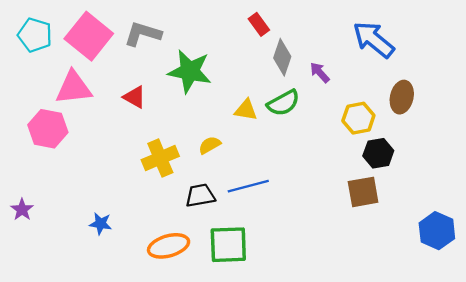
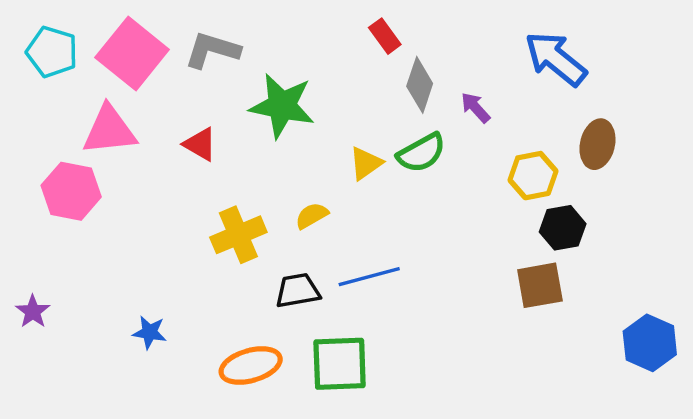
yellow triangle: (246, 110) -> (366, 163), turned -45

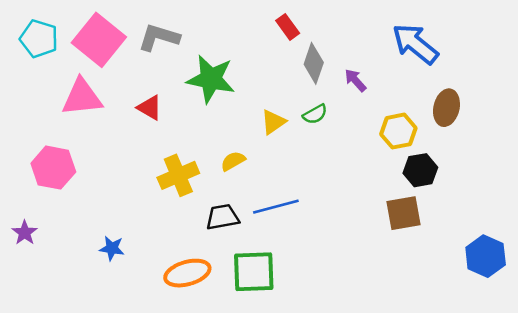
green semicircle: (421, 153) -> (315, 114), size x0.7
pink hexagon: (71, 191) -> (53, 168), moved

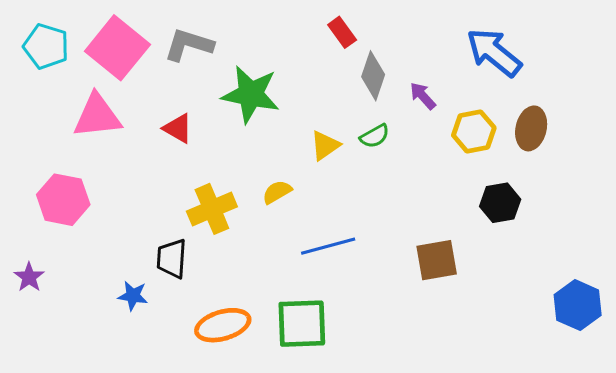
yellow hexagon: (398, 131) -> (474, 131), moved
brown square: (404, 213) -> (437, 260), moved
black trapezoid: (223, 217) -> (172, 259), moved, turned -76

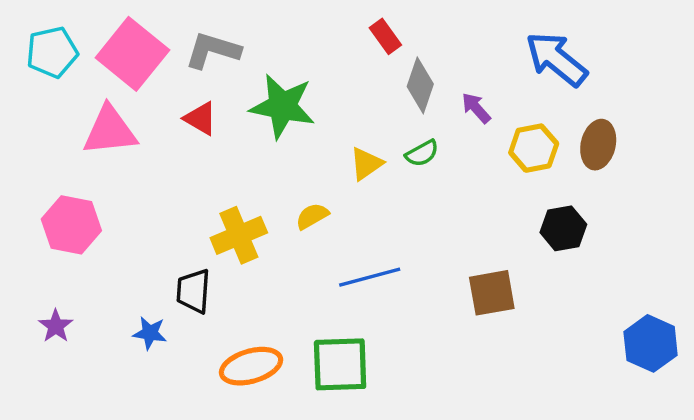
cyan pentagon: (46, 46) -> (52, 52), turned -30
red triangle: (178, 128) -> (200, 118), moved
purple star: (29, 277) -> (56, 326), moved

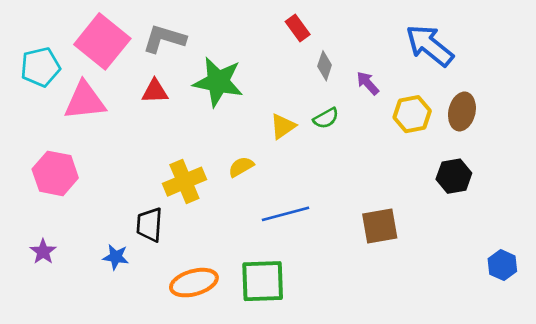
cyan pentagon: (52, 52) -> (40, 67), moved
gray diamond: (420, 85) -> (325, 66), size x0.7
red triangle: (200, 118) -> (155, 91), turned -32
black hexagon: (563, 228) -> (454, 176), moved
blue hexagon: (651, 343) -> (502, 265), size x0.7

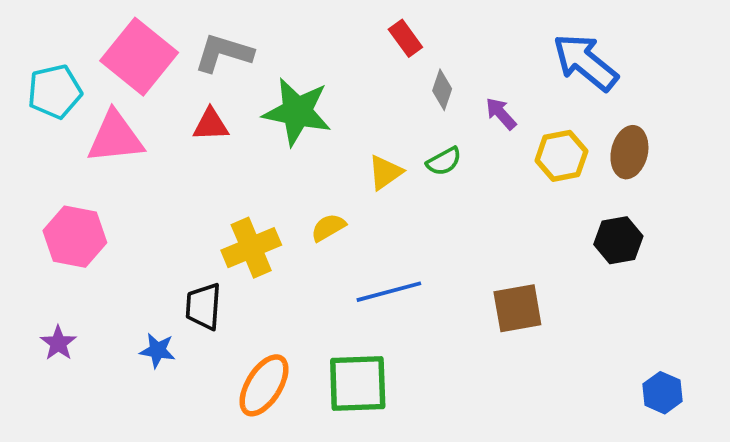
blue hexagon: (502, 265) -> (662, 393), moved
orange ellipse: (194, 283) -> (264, 385), turned -42

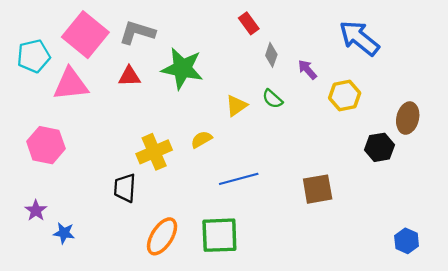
brown ellipse: (629, 152) -> (408, 118), moved
green semicircle: (444, 161) -> (272, 99), turned 70
blue star: (157, 350) -> (64, 233), moved

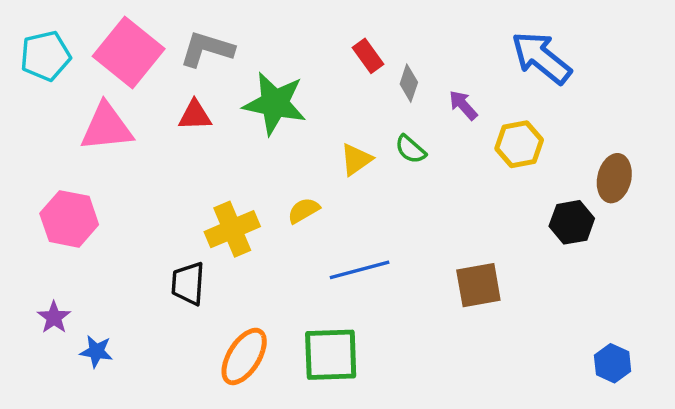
red rectangle: (249, 23) -> (368, 56), moved
cyan pentagon: (34, 56) -> (45, 56), moved

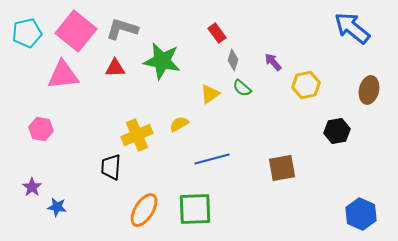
blue arrow: (541, 58) -> (352, 28), moved
gray diamond: (409, 83) -> (233, 60), moved
brown ellipse: (614, 178) -> (369, 90), moved
pink hexagon: (69, 219) -> (41, 129), size x0.7
blue hexagon: (613, 363) -> (361, 214), size x1.4

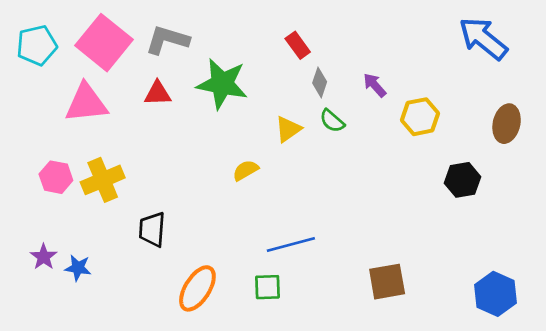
yellow cross: (137, 135) -> (103, 180), moved
blue line: (212, 159) -> (291, 244), moved
brown square: (282, 168) -> (387, 282), moved
blue star: (57, 207) -> (78, 268), moved
green square: (195, 209) -> (268, 287), size x0.6

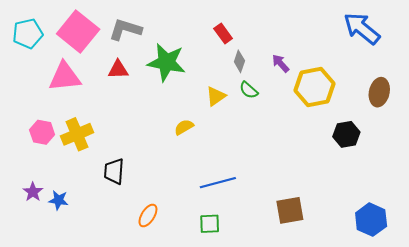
yellow hexagon: (420, 117) -> (314, 87), size x1.4
green square: (268, 287) -> (210, 224), moved
orange ellipse: (197, 288) -> (148, 216), size x0.7

